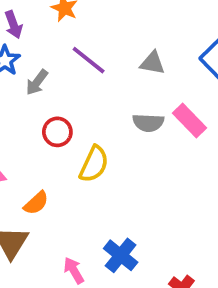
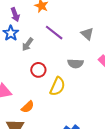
gray triangle: (152, 63) -> (87, 34), turned 32
gray semicircle: (148, 123) -> (75, 64), moved

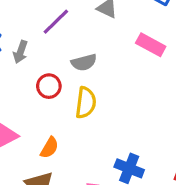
purple line: (54, 33) -> (56, 22), turned -66
gray semicircle: (75, 64) -> (84, 62), moved

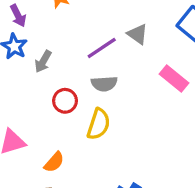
purple line: (56, 22) -> (102, 48), moved

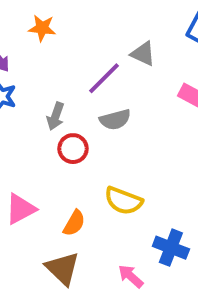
gray arrow: (43, 61) -> (56, 116), moved
yellow semicircle: (99, 124) -> (123, 201), moved, turned 104

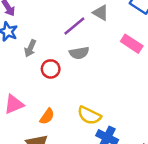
gray arrow: (56, 116) -> (30, 48), moved
yellow semicircle: (123, 201) -> (89, 115), moved

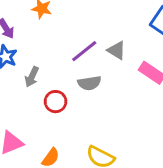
gray triangle: (101, 13) -> (116, 50), moved

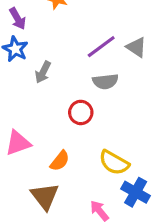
red circle: (56, 102) -> (81, 112), moved

